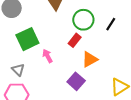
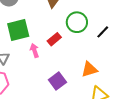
red rectangle: (75, 40) -> (54, 39), moved
orange triangle: (90, 59) -> (89, 69), moved

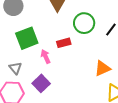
red rectangle: (54, 39) -> (64, 43), turned 32
purple square: (57, 81) -> (41, 83), moved

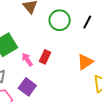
red rectangle: (64, 43) -> (45, 57), moved, turned -40

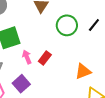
black line: (87, 22) -> (94, 25), moved

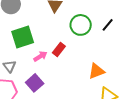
pink arrow: (27, 57) -> (40, 56), turned 80
red rectangle: (45, 58) -> (59, 50), moved

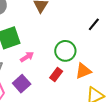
green circle: (81, 25) -> (65, 51), moved
red rectangle: (59, 50) -> (56, 74), moved

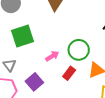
pink arrow: (27, 57) -> (52, 56), moved

